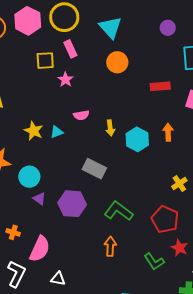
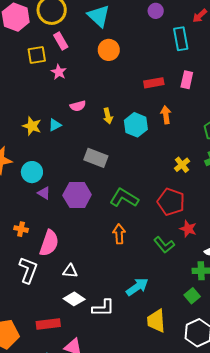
red rectangle: (160, 86) -> (154, 83), moved

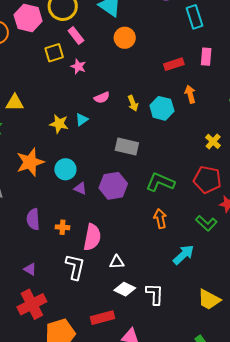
cyan arrow: (137, 287) -> (183, 255), moved
white L-shape: (103, 308) -> (155, 294), turned -80
yellow trapezoid: (156, 321) -> (209, 300), turned -50

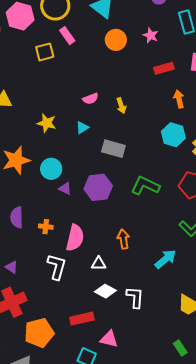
pink star: (78, 66) -> (151, 35), moved
cyan hexagon: (162, 108) -> (173, 135), moved
cyan triangle: (82, 120) -> (82, 128), moved
orange arrow: (160, 219) -> (123, 239), moved

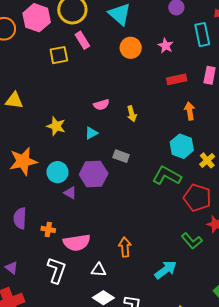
gray rectangle: (113, 149) -> (121, 156), size x0.7
green L-shape: (145, 186) -> (167, 176), moved
purple hexagon: (98, 187) -> (94, 174), moved
pink semicircle: (75, 238) -> (77, 243), turned 64

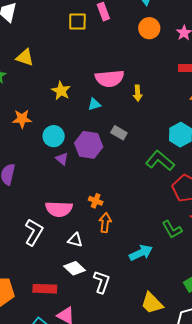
pink semicircle: (101, 105) -> (110, 78), size x1.8
orange star: (23, 161) -> (22, 119), size x0.7
orange cross: (48, 229) -> (96, 201), moved

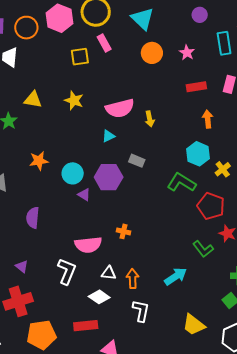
yellow star: (61, 91) -> (74, 100), moved
orange arrow: (105, 223) -> (133, 279), moved
white diamond: (74, 268) -> (99, 297), moved

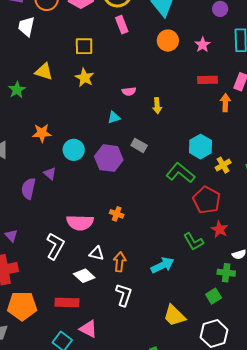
yellow square: (80, 57) -> (84, 46), moved
pink semicircle: (120, 108) -> (129, 91), size x0.5
orange arrow: (208, 119) -> (225, 103), moved
purple triangle: (84, 195) -> (50, 174), moved

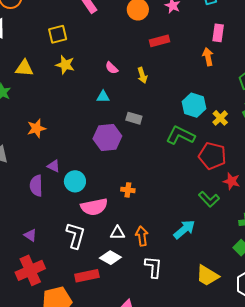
red rectangle: (207, 80) -> (160, 41), moved
pink semicircle: (129, 91) -> (112, 68), turned 64
cyan triangle: (114, 117) -> (103, 97), turned 32
cyan circle: (74, 150) -> (75, 181), moved
red rectangle: (67, 303) -> (87, 276), moved

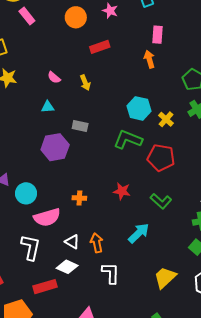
red star: (232, 181) -> (122, 191), moved
white triangle: (117, 233) -> (72, 242), turned 35
yellow trapezoid: (207, 276) -> (165, 277), turned 110

